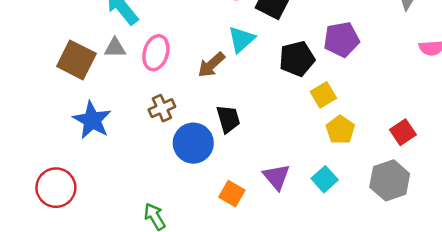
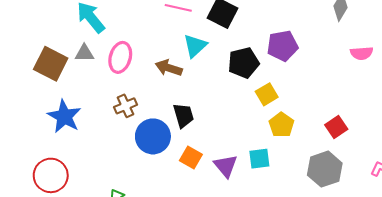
brown arrow: (211, 65) -> (169, 68), turned 60
cyan square: (325, 179) -> (259, 159), moved, turned 35
red circle: (56, 188) -> (51, 175), moved
orange square: (232, 194) -> (191, 158), moved

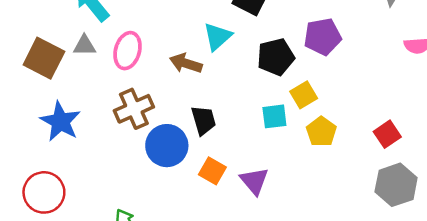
brown cross: (126, 106) -> (134, 109), size x1.4
cyan square: (259, 159) -> (274, 116), moved
gray hexagon: (325, 169) -> (396, 185), moved

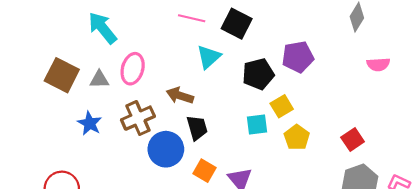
gray triangle: (84, 45) -> (99, 79), moved
brown arrow: (186, 63) -> (180, 96), moved
blue star: (60, 121) -> (90, 123), moved, size x0.7

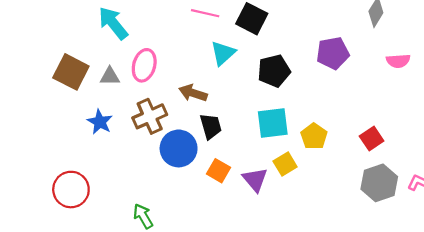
purple pentagon: (298, 57) -> (333, 53), moved
yellow square: (282, 106) -> (285, 164), moved
cyan square: (257, 124) -> (273, 123), size x1.4

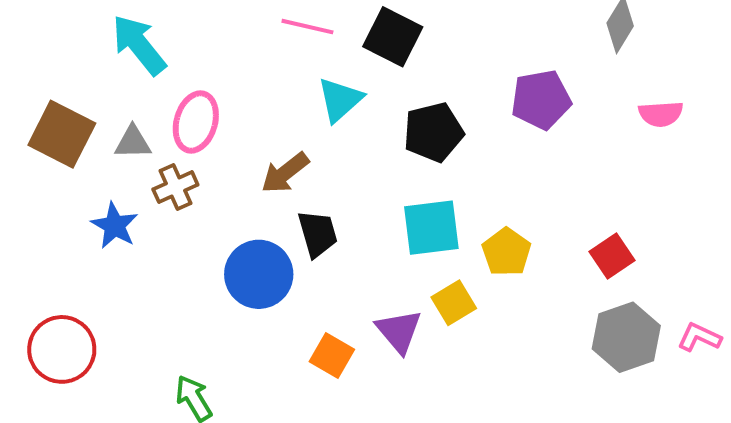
brown arrow: (193, 93) -> (285, 173), turned -56
brown cross: (150, 116) -> (175, 187), moved, size x0.7
orange square: (218, 171) -> (332, 356), moved

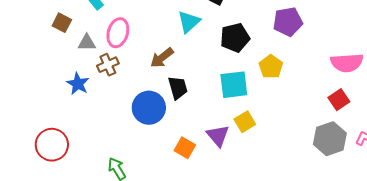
pink semicircle: (661, 114) -> (347, 63), moved, size x1.5
brown square: (62, 134) -> (62, 23), moved, size x0.6
yellow pentagon: (506, 252) -> (271, 67), moved
red square: (612, 256) -> (339, 100), moved

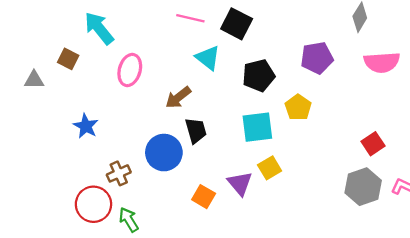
cyan triangle: (189, 22) -> (208, 58), turned -40
gray triangle: (87, 43) -> (34, 80), moved
pink semicircle: (347, 63) -> (382, 62), moved
brown cross: (108, 65) -> (119, 173), moved
red circle: (52, 145) -> (93, 204), moved

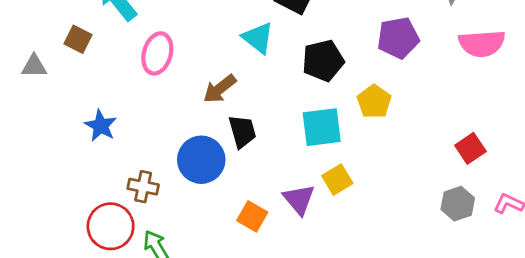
brown cross: (119, 173) -> (143, 187), turned 35
gray hexagon: (363, 187) -> (458, 204), size x0.7

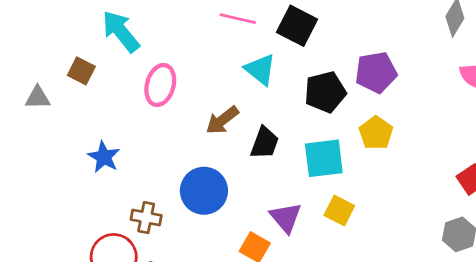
purple pentagon: (398, 38) -> (376, 72), moved
black trapezoid: (242, 131) -> (265, 143), moved, turned 36
yellow square: (337, 180) -> (339, 210), turned -32
purple triangle: (299, 199) -> (286, 218), moved

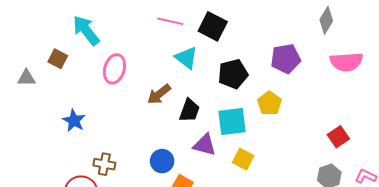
purple pentagon: (376, 72) -> (286, 59), moved
blue circle: (204, 191) -> (162, 161), moved, size x0.7
purple triangle: (286, 218) -> (205, 145), moved, turned -35

